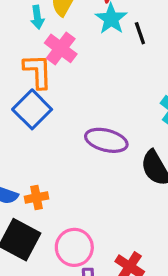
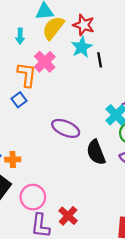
cyan arrow: (37, 17) -> (20, 36), moved
blue square: (32, 109) -> (19, 100), size x0.6

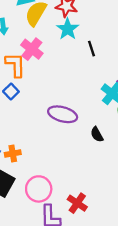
black line: (100, 60) -> (92, 49), moved
black semicircle: (96, 152) -> (97, 134), size x0.6

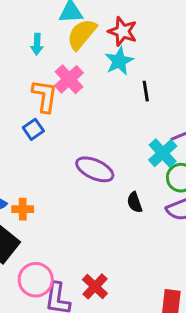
pink circle: (39, 189) -> (36, 280), moved

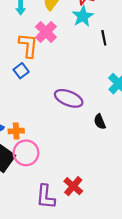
pink circle: (36, 280) -> (26, 153), moved

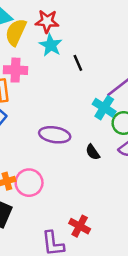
pink cross: (46, 32) -> (15, 70), turned -30
pink circle: (26, 153) -> (29, 183), moved

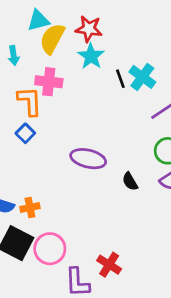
cyan cross: (104, 108) -> (142, 77), moved
pink circle: (29, 183) -> (50, 249), moved

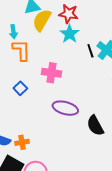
pink cross: (49, 82) -> (52, 73), moved
orange L-shape: (30, 101) -> (21, 50), moved
black semicircle: (130, 181) -> (95, 126), size x1.5

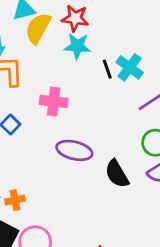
cyan star: (70, 34) -> (77, 46), turned -30

